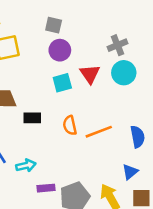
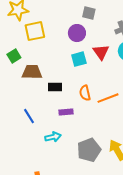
gray square: (54, 25) -> (89, 13), moved
cyan arrow: (26, 166) -> (53, 137), moved
purple rectangle: (46, 188) -> (66, 112), moved

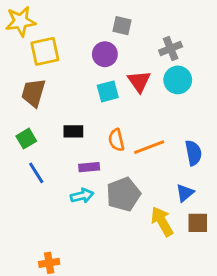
green square: (14, 56) -> (26, 139), moved
brown trapezoid: (32, 72) -> (33, 93), moved, turned -75
cyan arrow: (53, 137) -> (82, 196), moved
gray pentagon: (89, 150) -> (123, 194), moved

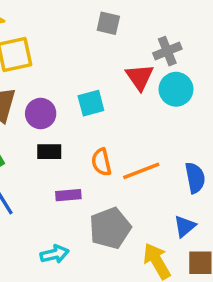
purple circle: (105, 54) -> (41, 114), moved
red triangle: (139, 81) -> (140, 77), moved
cyan arrow: (82, 196) -> (54, 254), moved

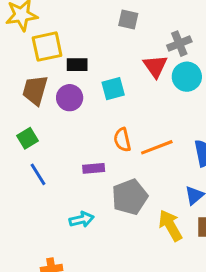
black rectangle: (49, 152) -> (77, 65), moved

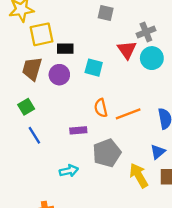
cyan square: (113, 89) -> (94, 68), turned 30

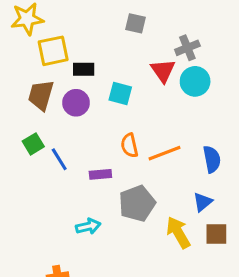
blue line: (34, 135) -> (59, 159), moved

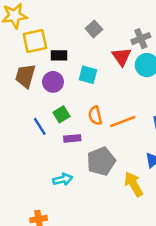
gray square: (136, 23) -> (94, 29), moved, turned 35
green square: (33, 144) -> (61, 114), moved

